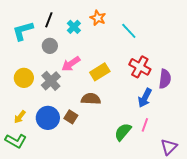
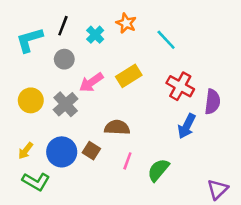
yellow rectangle: (100, 72) -> (129, 76), moved
pink line: (145, 125) -> (127, 161), moved
green L-shape: (16, 141) -> (36, 182), moved

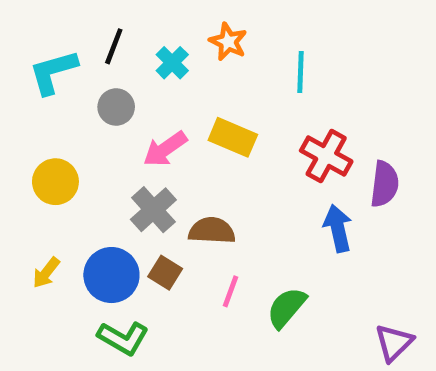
cyan line: (166, 40) -> (300, 72), turned 45
yellow rectangle: (129, 76) -> (233, 137), turned 55
gray cross: (66, 104) -> (153, 210), moved
blue arrow: (187, 126) -> (338, 228), turned 140
green L-shape: (36, 182) -> (123, 338), moved

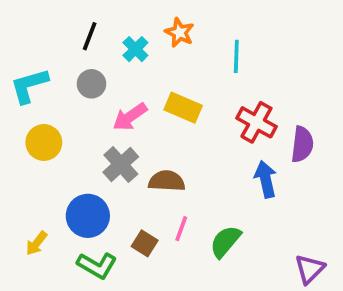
cyan L-shape: (53, 72) -> (29, 86), moved
yellow arrow: (46, 273) -> (36, 243), moved
brown square: (165, 273) -> (145, 243), moved

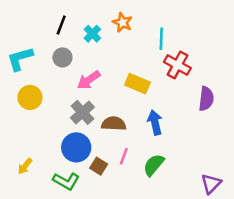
yellow rectangle: (183, 108) -> (137, 84), moved
red cross: (256, 122) -> (177, 65), moved
blue arrow: (266, 179) -> (155, 122), moved
blue circle: (88, 216) -> (76, 147), moved

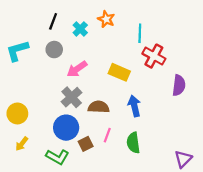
yellow circle: (30, 97) -> (17, 113), moved
green semicircle: (154, 165) -> (133, 143), turned -48
brown square: (99, 166) -> (86, 144), turned 32

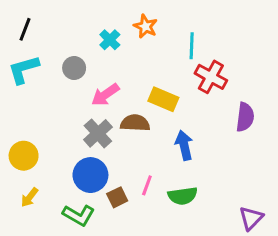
black line: (53, 21) -> (25, 29), moved
brown semicircle: (99, 107) -> (135, 123), moved
green semicircle: (133, 143) -> (183, 196), turned -90

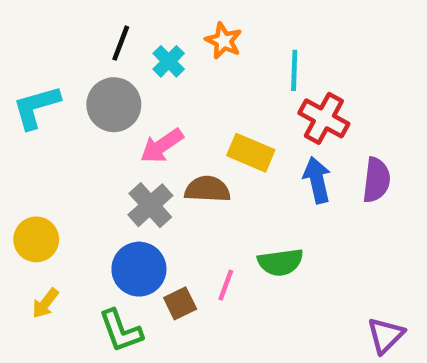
black line: (25, 29) -> (121, 43), moved
gray circle: (74, 68) -> (114, 105), size x1.5
blue arrow: (184, 145) -> (317, 180), moved
green semicircle: (183, 196) -> (281, 262), moved
green L-shape: (79, 215) -> (121, 331), turned 40

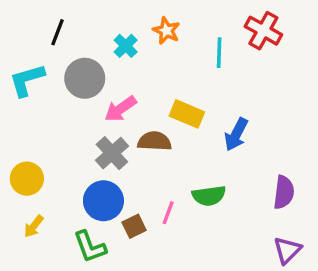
black line: (121, 43) -> (57, 32), moved
red cross: (324, 118) -> (263, 31), moved
blue arrow: (317, 180) -> (236, 134), turned -140
purple semicircle: (376, 180) -> (284, 192), moved

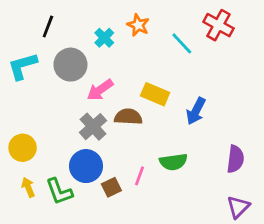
cyan line: (219, 53) -> (182, 43), turned -45
yellow arrow: (34, 226) -> (28, 187), turned 120
green L-shape: (90, 247) -> (59, 191), moved

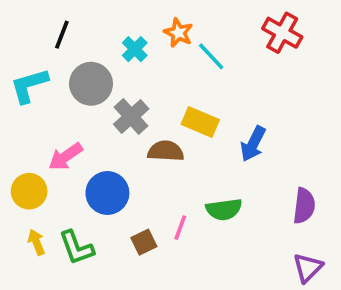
cyan line: (182, 43) -> (211, 56), moved
pink arrow: (100, 90) -> (66, 157), moved
gray cross: (93, 127) -> (131, 117), moved
blue circle: (86, 166) -> (107, 193), moved

